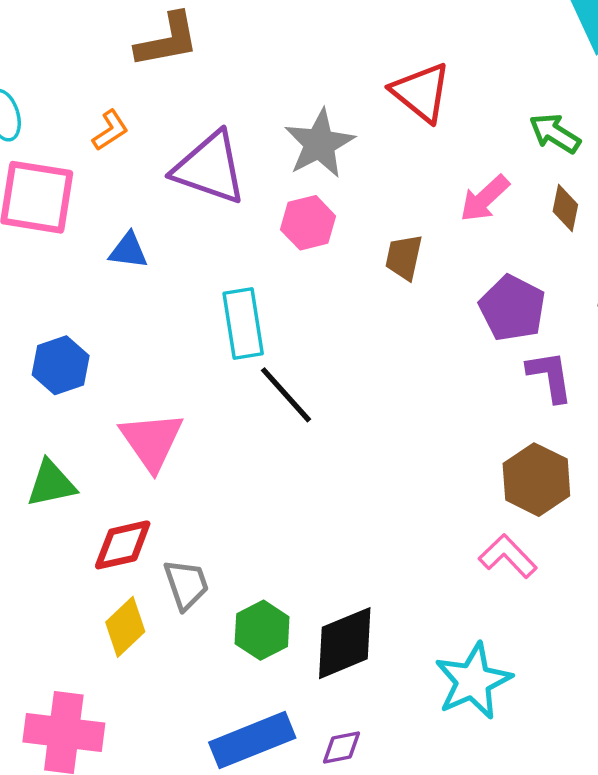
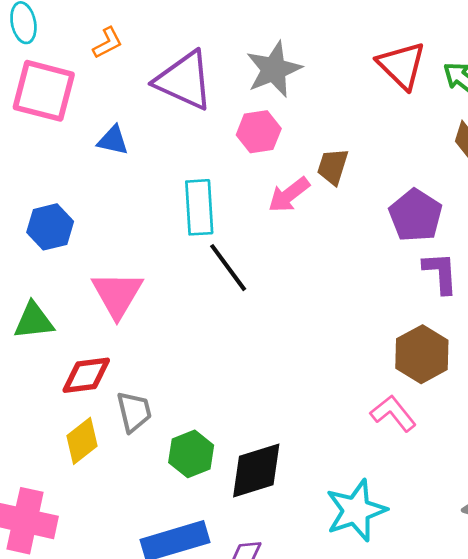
red triangle: (421, 92) -> (402, 65), moved
pink arrow: (485, 198) -> (289, 195), moved

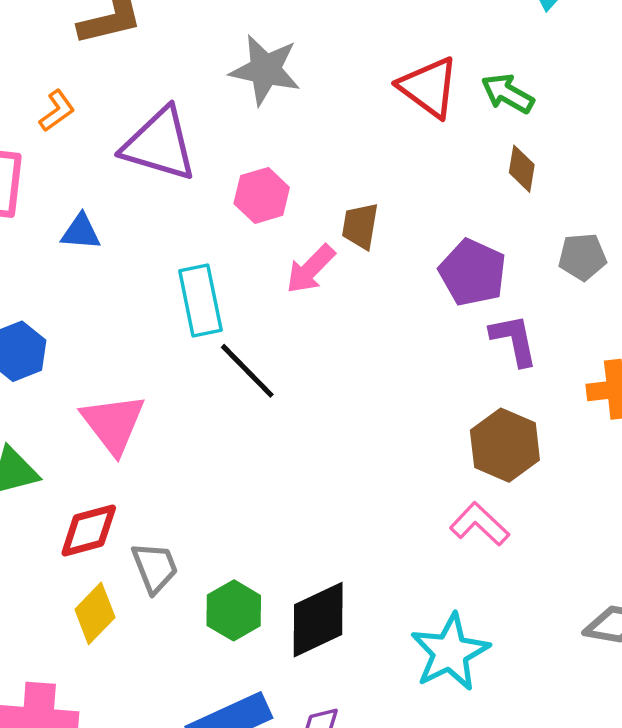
gray star: (274, 69) -> (265, 70), moved, turned -30

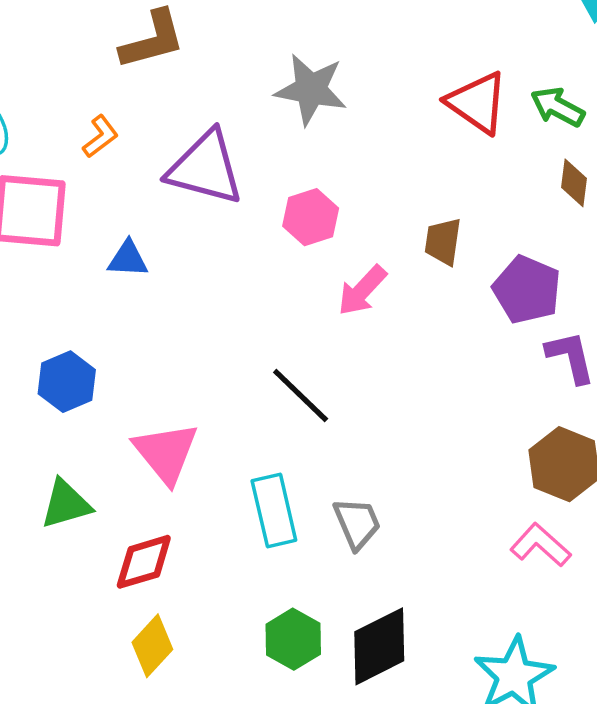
brown trapezoid: (360, 226) -> (443, 242), moved
cyan rectangle: (200, 301) -> (274, 510), moved
gray trapezoid: (155, 568) -> (357, 523), moved

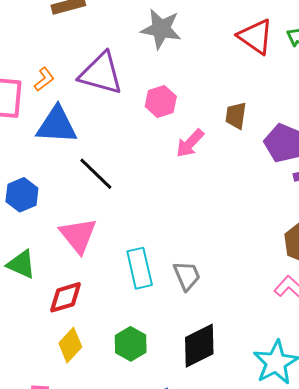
orange L-shape: (100, 137) -> (44, 79), moved
blue triangle: (128, 259) -> (57, 125), size x1.8
black line: (301, 395) -> (96, 174), moved
green triangle: (66, 504) -> (21, 264), turned 40
green hexagon: (293, 639) -> (131, 344), moved

